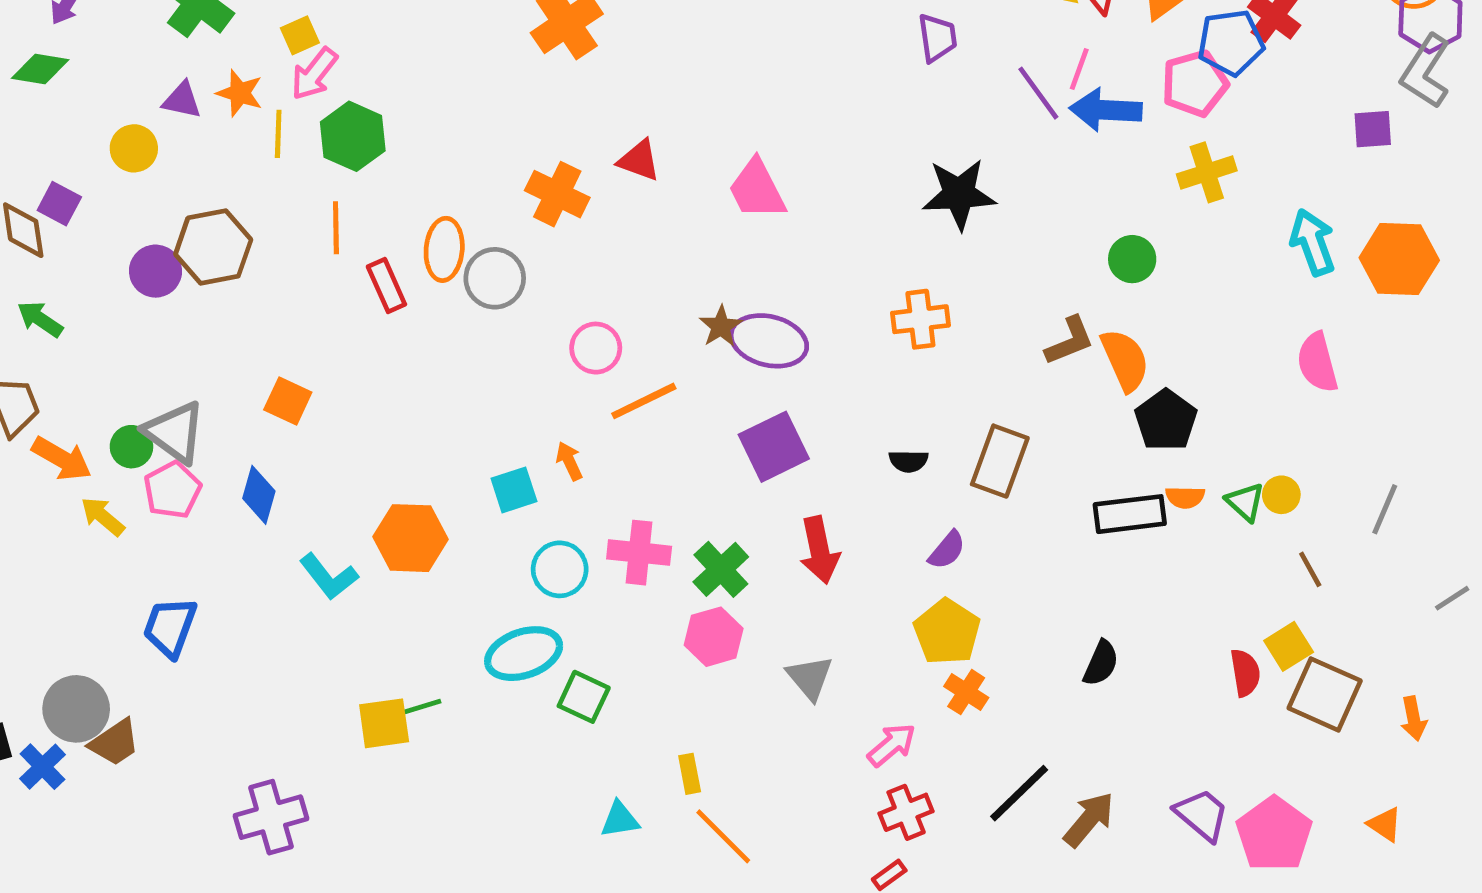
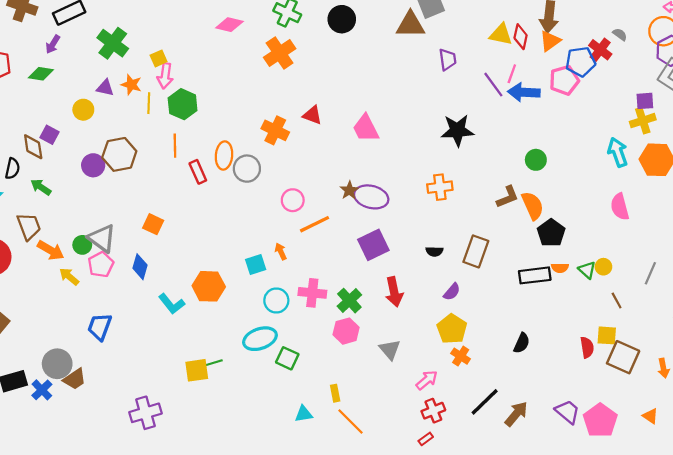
pink arrow: (314, 74) -> (165, 76), turned -30
yellow cross: (1207, 172) -> (643, 121), moved
yellow square: (1289, 646) -> (607, 335), turned 36

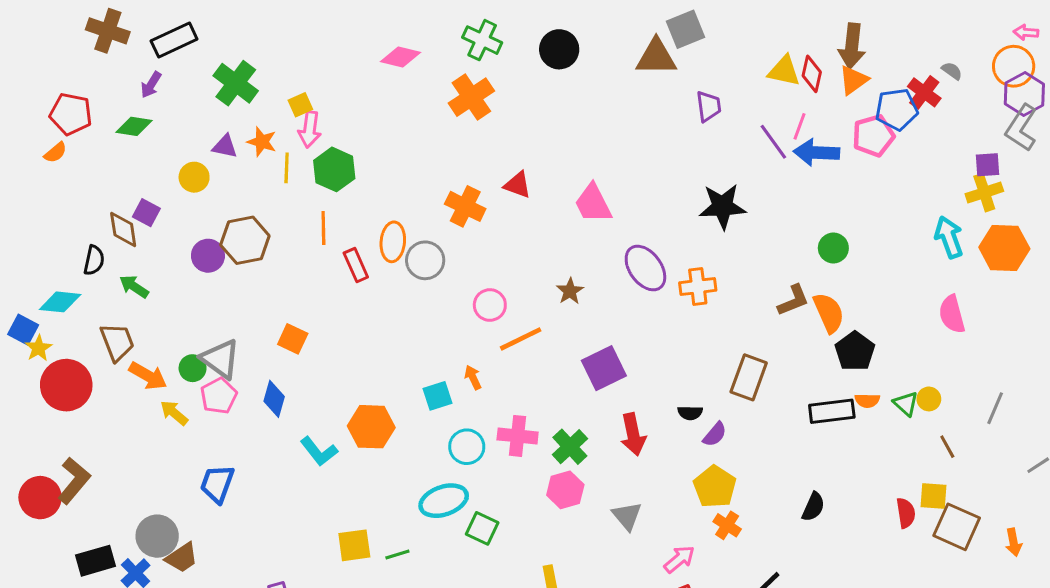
purple ellipse: (371, 197) -> (645, 268), moved, turned 40
black semicircle: (434, 251) -> (690, 413), moved
green line: (214, 363) -> (397, 555), moved

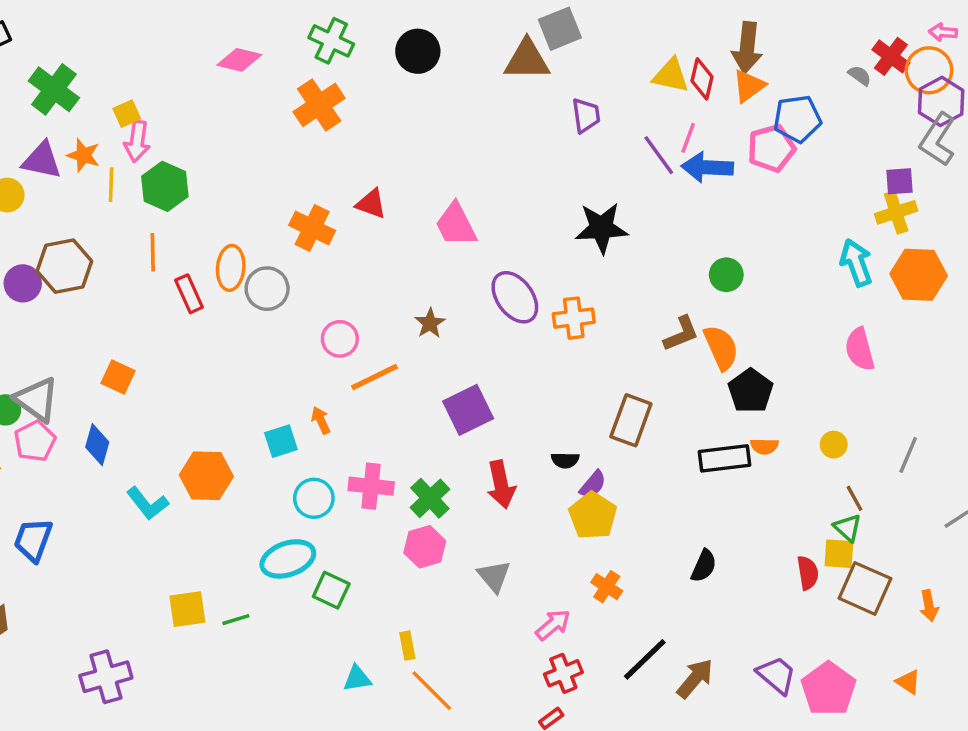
red cross: (924, 92) -> (891, 56), moved
purple triangle: (225, 146) -> (42, 160), size x1.4
green triangle: (906, 404) -> (848, 528), moved
yellow pentagon: (715, 487) -> (593, 516), moved

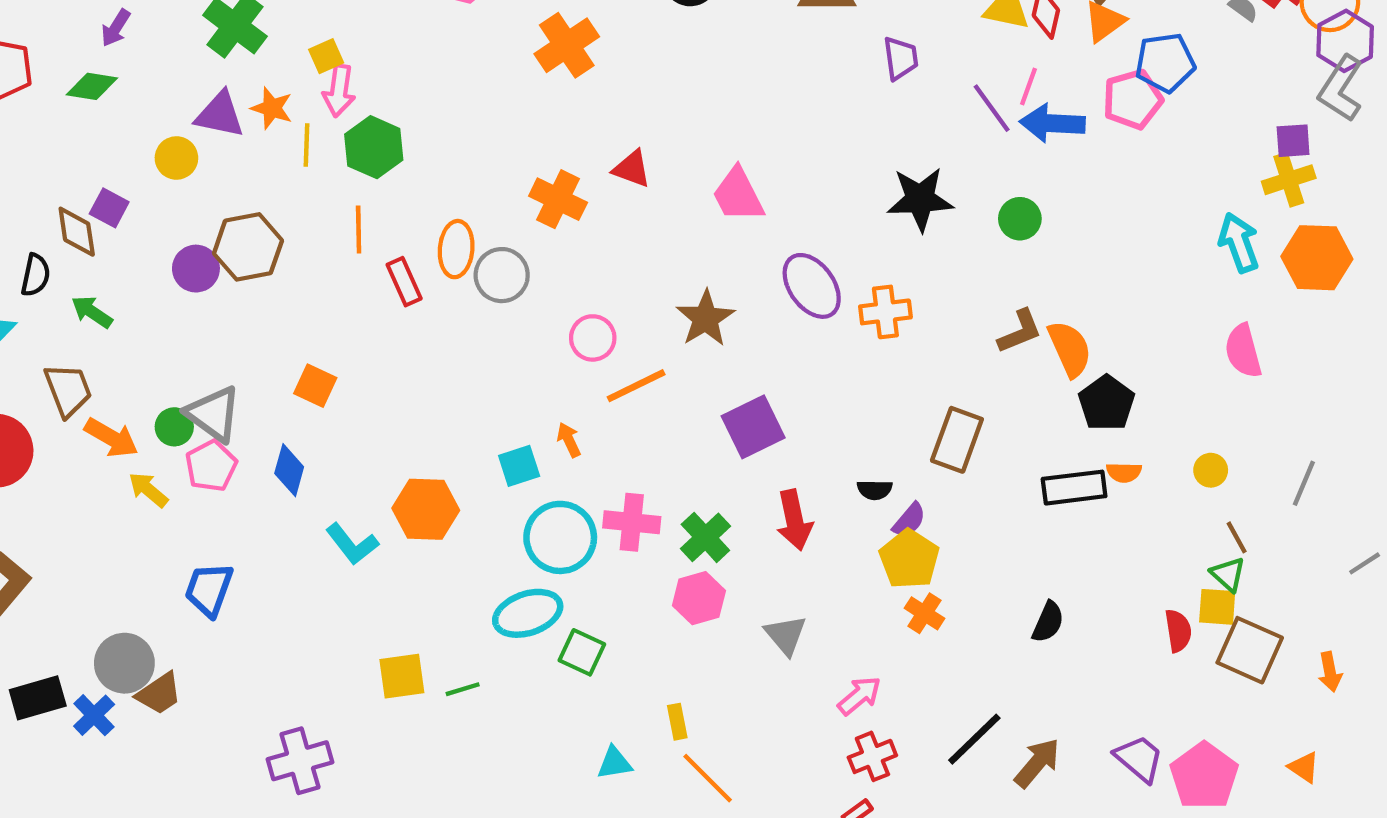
green circle: (726, 275) -> (1020, 219), moved
brown star: (430, 323) -> (705, 318), size x1.5
cyan circle: (314, 498) -> (560, 537), size x1.4
orange cross: (607, 587) -> (924, 613), moved

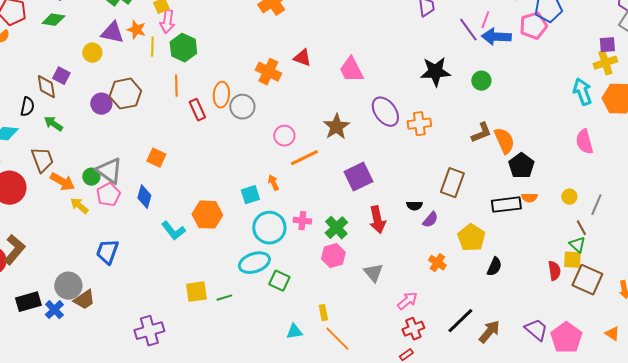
gray line: (1304, 483) -> (596, 205), moved
pink cross: (632, 522) -> (302, 221), size x0.7
yellow pentagon: (909, 559) -> (471, 238), moved

